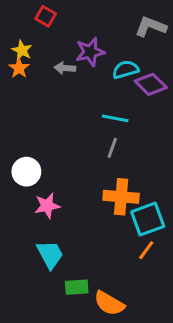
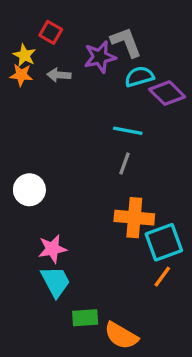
red square: (46, 16) -> (51, 32), moved
gray L-shape: (151, 27) -> (126, 42), moved, turned 48
orange star: (19, 68) -> (21, 75), turned -30
gray arrow: (65, 68) -> (59, 75), moved
pink star: (47, 206) -> (52, 249), moved

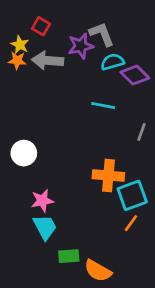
gray arrow: (59, 75) -> (48, 61), size x1.6
gray line: (124, 164) -> (141, 132), moved

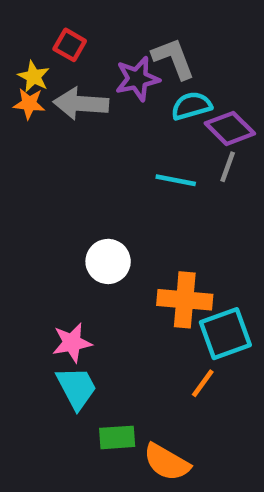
gray line: (141, 132) -> (228, 167), moved
white circle: (24, 153) -> (108, 261), moved
orange line: (131, 223) -> (203, 383), moved

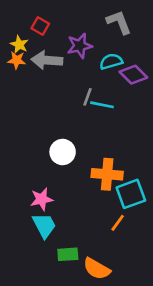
gray L-shape: (173, 58) -> (119, 22), moved
gray line: (228, 167) -> (87, 97), moved

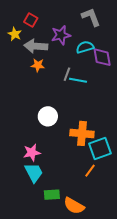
orange star: (17, 60) -> (38, 65), moved
purple diamond: (133, 75) -> (102, 57), turned 35

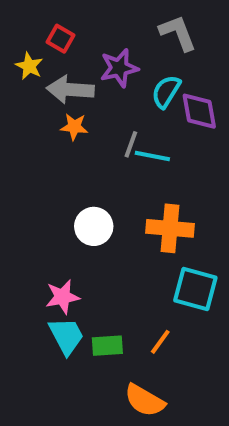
cyan semicircle: (85, 47) -> (166, 91), turned -42
orange cross: (82, 133) -> (170, 228), moved
cyan square: (100, 149) -> (195, 289), turned 35
orange line: (90, 171) -> (160, 342), moved
green rectangle: (52, 195) -> (107, 346), moved

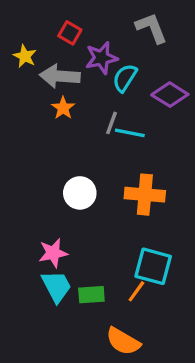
red square: (60, 39) -> (70, 33), moved
cyan semicircle: (166, 91) -> (125, 78), moved
purple diamond: (199, 111) -> (170, 95), turned -48
orange star: (74, 127) -> (63, 108), turned 30
cyan square: (195, 289) -> (153, 266), moved

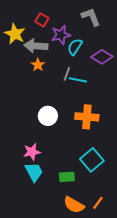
yellow star: (25, 56) -> (15, 34), size x1.5
cyan square: (153, 266) -> (92, 160), turned 35
orange line: (136, 291) -> (98, 203), moved
green rectangle: (91, 295) -> (67, 177), moved

